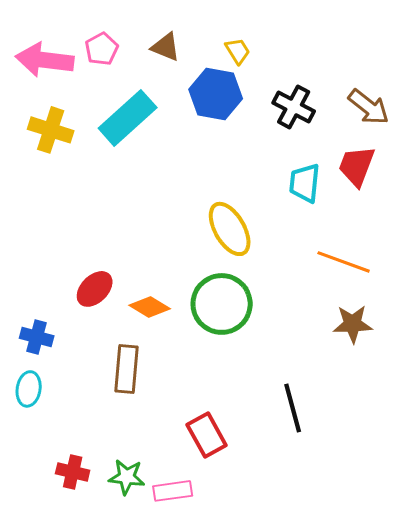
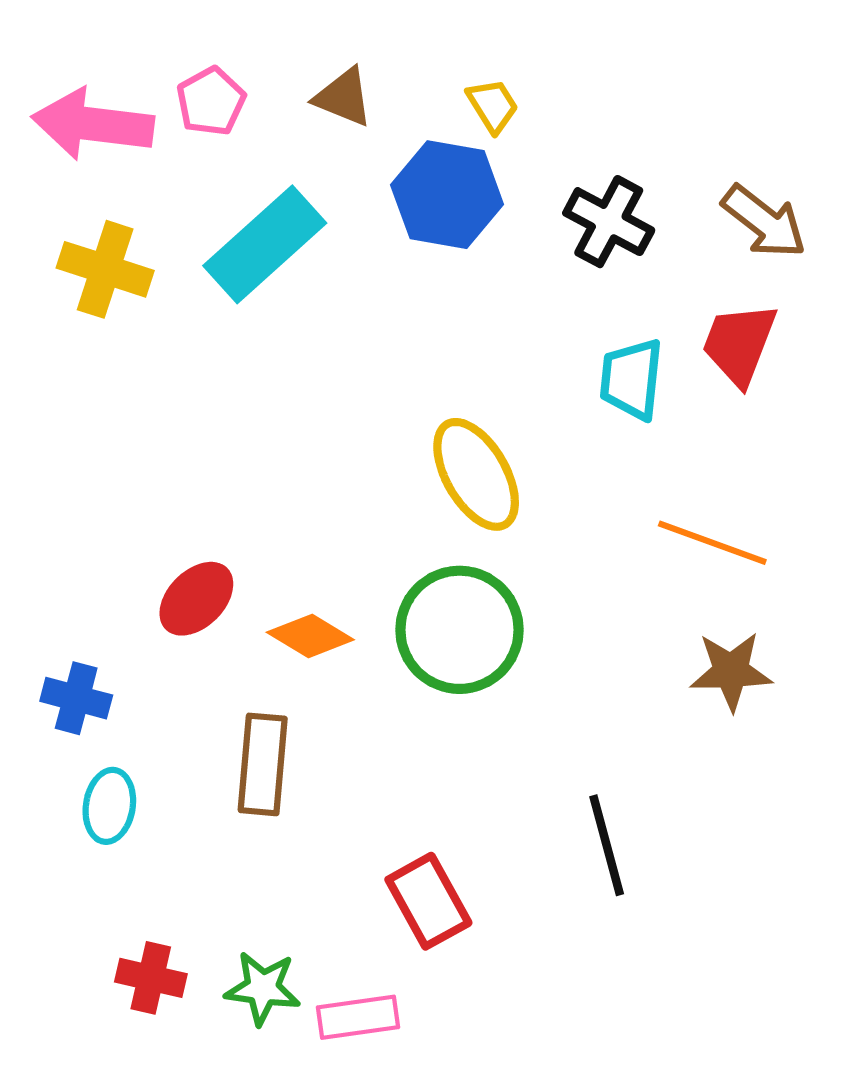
cyan ellipse: (29, 389) -> (109, 806), moved

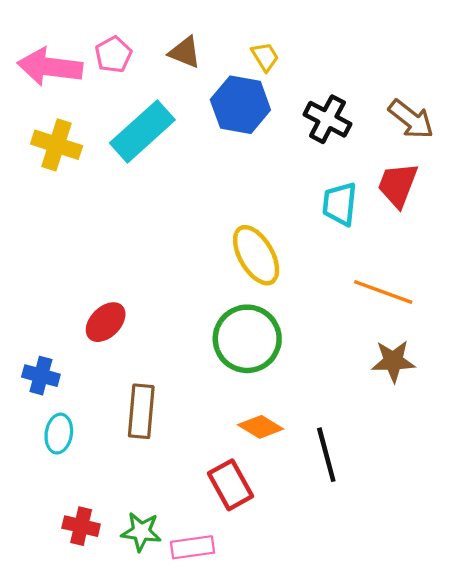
orange diamond: (310, 636) -> (261, 427), moved

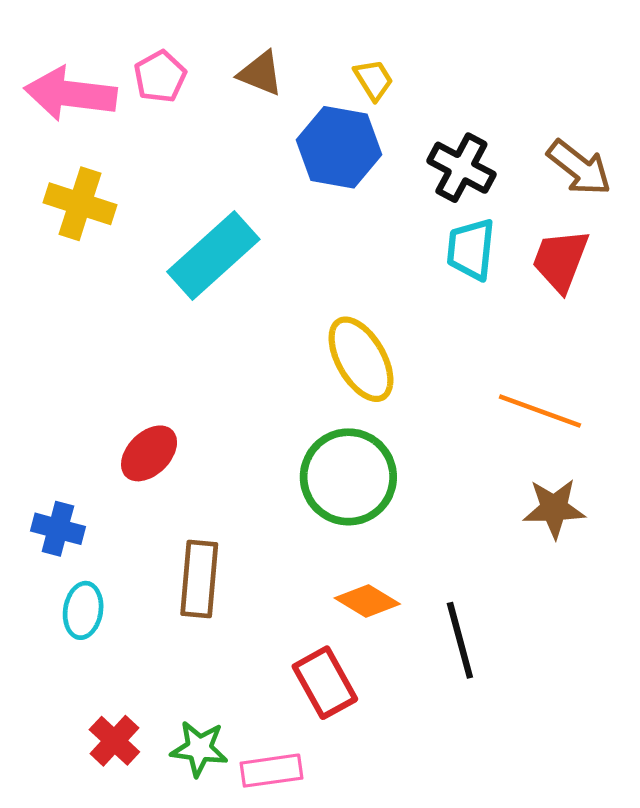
cyan rectangle: (142, 131) -> (213, 256), moved
cyan trapezoid: (340, 204) -> (471, 249), moved
red cross: (81, 526) -> (114, 741), turned 30

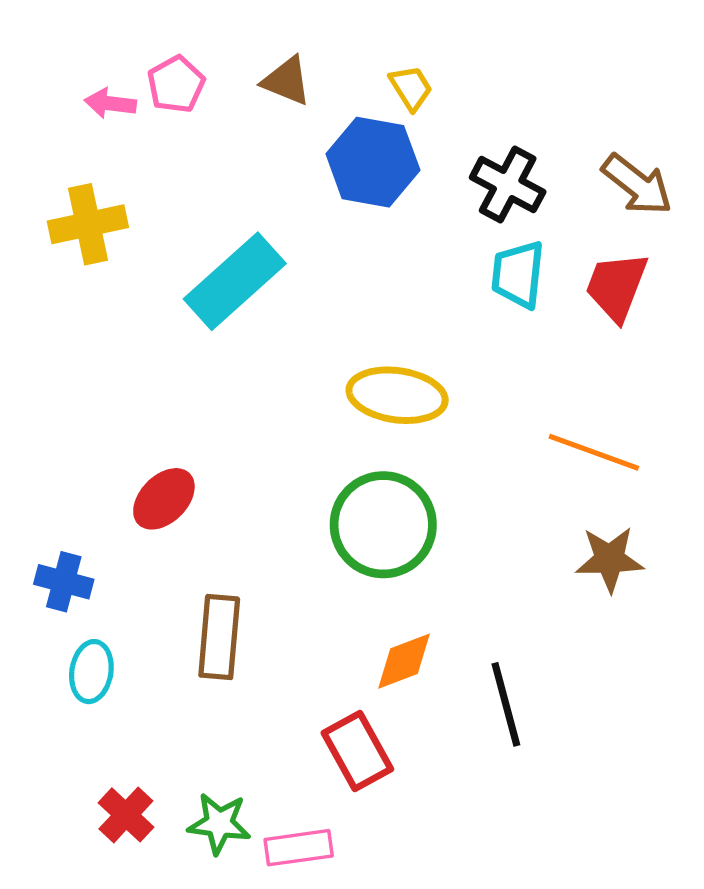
pink arrow: (71, 94) -> (110, 103), moved, size x0.5
yellow cross: (80, 204) -> (88, 224), turned -30
yellow ellipse: (361, 359) -> (397, 395), turned -52
orange diamond: (367, 601) -> (404, 661), turned -52

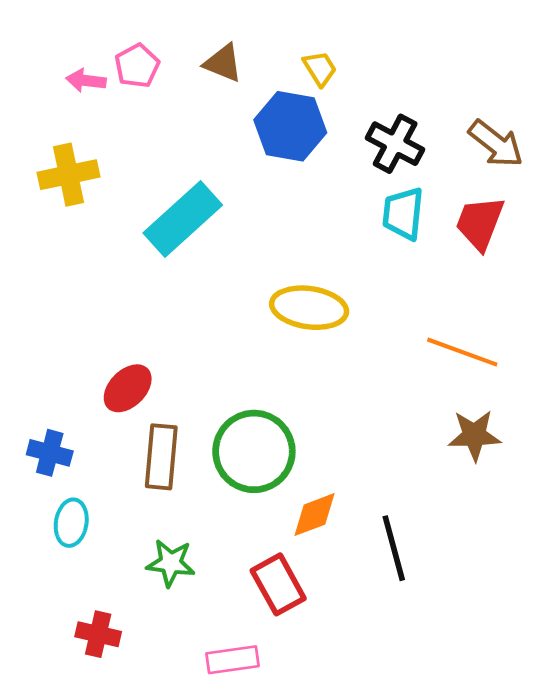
green circle: (383, 525) -> (254, 451), moved
brown rectangle: (219, 637) -> (161, 457), moved
red cross: (126, 815) -> (98, 634), turned -30
green star: (219, 824) -> (171, 563), moved

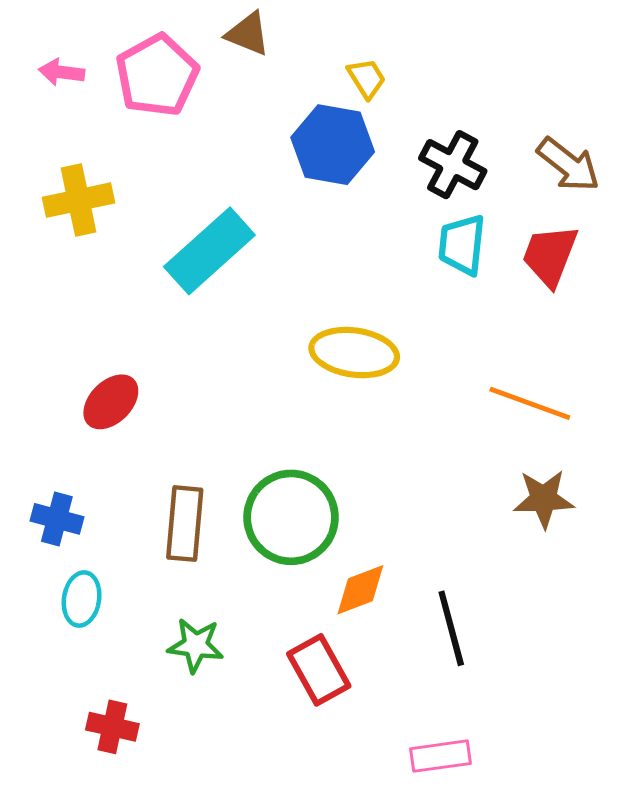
brown triangle: (223, 63) -> (248, 34), moved
pink pentagon: (137, 66) -> (157, 75), size x1.6
pink arrow: (86, 81) -> (62, 72), moved
red ellipse: (128, 388) -> (111, 402), moved
pink rectangle: (232, 660) -> (440, 756), moved

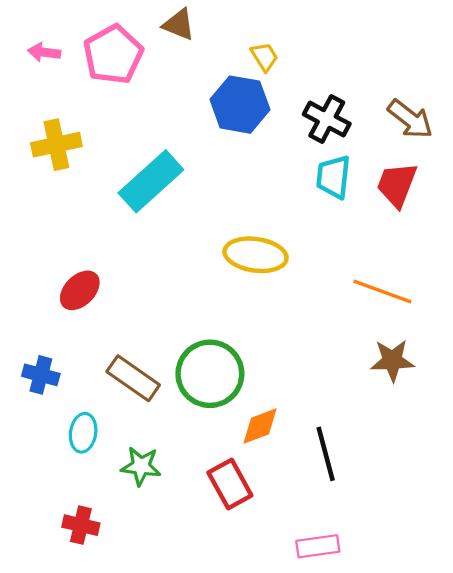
brown rectangle: (185, 524) -> (133, 378), turned -60
cyan ellipse: (82, 599) -> (83, 433), moved

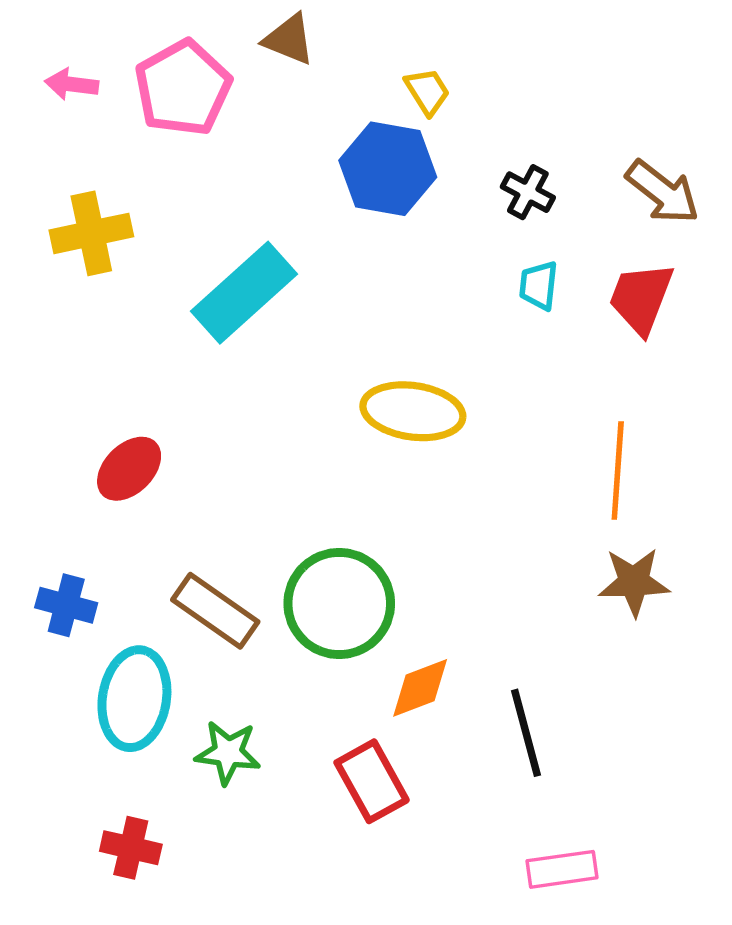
black cross: (327, 119) -> (528, 192), size x0.7
cyan trapezoid: (333, 177) -> (539, 286), size x0.7
orange line: (382, 291) -> (618, 471), turned 74
cyan ellipse: (83, 433) -> (134, 699), size x1.6
pink rectangle: (318, 546) -> (562, 869), moved

